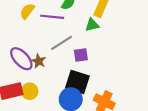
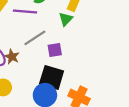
green triangle: (92, 25) -> (66, 19), turned -32

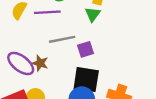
gray line: (35, 38) -> (62, 39), turned 30

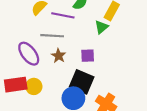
gray line: (62, 39) -> (52, 36), moved
brown star: (40, 63) -> (59, 56), moved

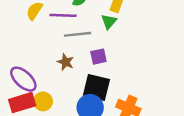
gray line: (52, 36) -> (78, 34), moved
purple ellipse: (29, 54) -> (23, 79), moved

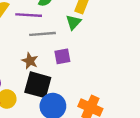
black square: (96, 87) -> (38, 85), moved

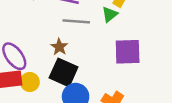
purple square: (62, 56) -> (128, 52), moved, size x1.6

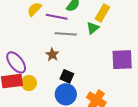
purple square: (128, 52) -> (122, 60), moved
black square: (64, 72) -> (67, 76), moved, size x0.6

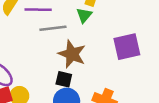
brown star: (52, 55) -> (72, 54), moved, size x1.6

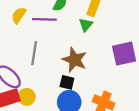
gray line: (53, 28) -> (34, 53), moved, turned -75

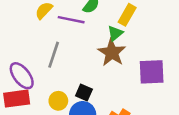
brown star: (74, 60) -> (112, 53), moved
yellow circle: (27, 97) -> (58, 101), moved

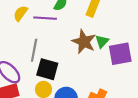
green triangle: (115, 33) -> (102, 41), moved
black square: (84, 93) -> (47, 69), moved, size x1.5

